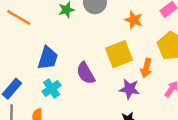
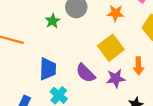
orange arrow: (146, 68) -> (138, 66), moved
purple star: (129, 89) -> (116, 78), moved

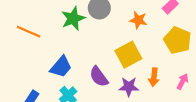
green star: (53, 21) -> (73, 19), size x1.5
blue trapezoid: (48, 69) -> (61, 67), turned 30

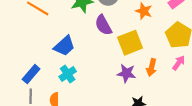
purple semicircle: (99, 77) -> (103, 25), moved
pink arrow: (183, 82) -> (179, 63), moved

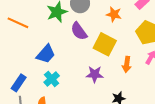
yellow square: (130, 43) -> (105, 44), turned -35
purple star: (126, 73) -> (95, 74), moved

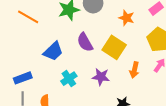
purple semicircle: (79, 31) -> (85, 42), moved
cyan cross: (52, 79) -> (69, 79), moved
blue rectangle: (19, 83) -> (23, 78), turned 30

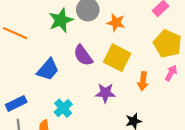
orange star: (126, 18) -> (116, 23), moved
cyan cross: (69, 79) -> (63, 108), moved

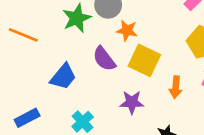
orange star: (116, 23) -> (127, 30), moved

